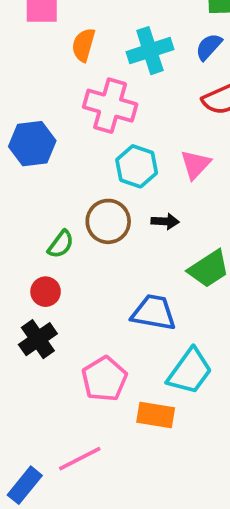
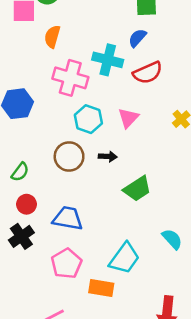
cyan cross: (150, 51) -> (108, 60), moved, turned 32
green semicircle: (61, 244) -> (20, 172), moved
blue trapezoid: (154, 312) -> (68, 218), moved

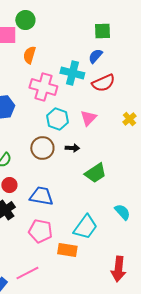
pink pentagon: (66, 264) -> (40, 231), turned -30

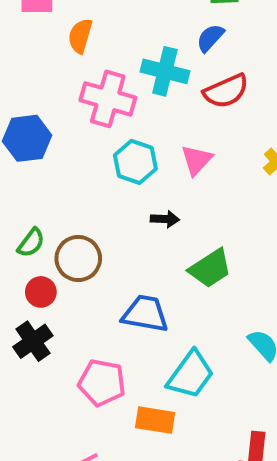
brown circle: (42, 148) -> (78, 258), moved
blue trapezoid: (41, 196) -> (145, 314), moved

